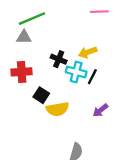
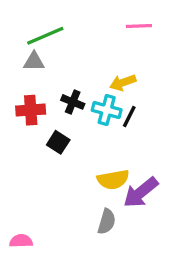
black cross: (59, 59) -> (73, 102), moved
yellow semicircle: (58, 109) -> (113, 180), moved
purple arrow: (100, 110) -> (141, 192), moved, size x1.6

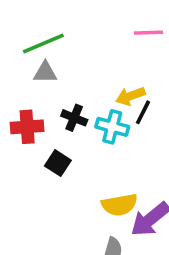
gray triangle: (34, 62) -> (45, 72), moved
black line: (129, 116) -> (143, 112), moved

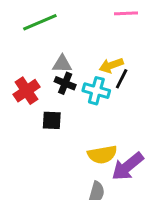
gray triangle: (45, 72) -> (62, 64), moved
red cross: (27, 127) -> (26, 91), turned -30
black square: (58, 163) -> (52, 120), turned -30

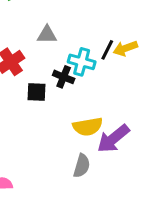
yellow arrow: (111, 65) -> (125, 48), moved
black cross: (65, 83) -> (64, 77), moved

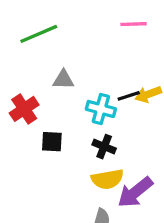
black line: (107, 50) -> (129, 96), turned 45
black cross: (64, 77) -> (104, 147), moved

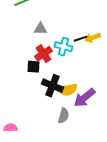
red cross: (24, 109) -> (43, 54), moved
black cross: (104, 147) -> (52, 86), moved, size x1.5

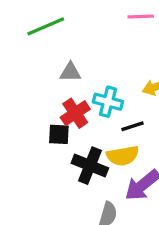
black line: (80, 39) -> (133, 126), moved
yellow semicircle: (67, 90) -> (123, 156), moved

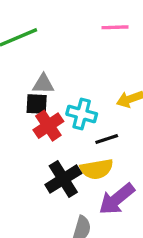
black square: (59, 134) -> (37, 104), moved
black cross: (90, 166) -> (63, 179), turned 36

